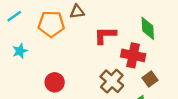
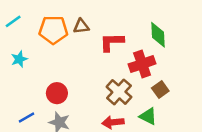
brown triangle: (77, 12) -> (81, 26), moved
red cross: (133, 55) -> (142, 64), turned -30

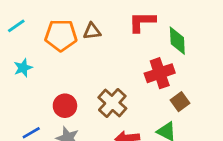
red L-shape: (112, 42) -> (142, 22), moved
brown cross: (119, 92) -> (112, 103), moved

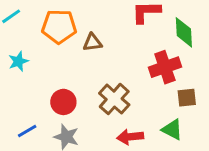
brown triangle: (92, 31) -> (92, 42), moved
brown square: (180, 102) -> (187, 98), turned 30

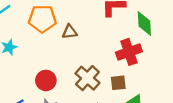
brown square: (187, 98) -> (118, 83), moved

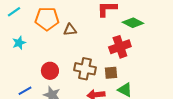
green diamond: (144, 24) -> (133, 23), turned -60
brown cross: (87, 78) -> (85, 69), turned -30

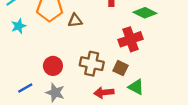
cyan star: (19, 43) -> (19, 26), moved
brown square: (111, 73) -> (121, 68), turned 32

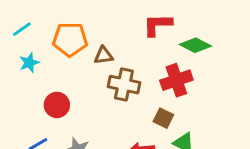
brown cross: (92, 64) -> (124, 85), moved
red circle: (53, 66) -> (57, 105), moved

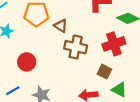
brown triangle: (104, 55) -> (61, 26), turned 40

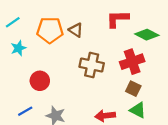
brown triangle: (61, 26) -> (76, 30), moved
brown square: (104, 72) -> (133, 89), moved

